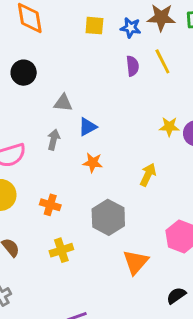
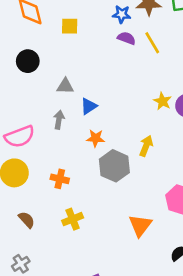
yellow square: (94, 26) -> (70, 26), moved
purple semicircle: (133, 66) -> (126, 38), moved, turned -60
yellow star: (169, 127) -> (162, 101), turned 30
gray hexagon: (108, 217) -> (114, 166), moved

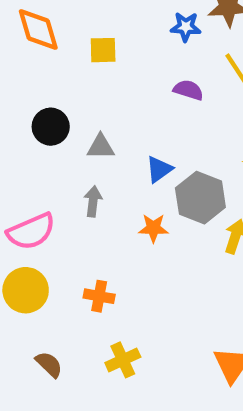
purple semicircle: (126, 38) -> (188, 90), moved
black circle: (28, 61) -> (51, 127), moved
blue triangle: (89, 106) -> (159, 169), moved
gray hexagon: (114, 166) -> (200, 198), moved

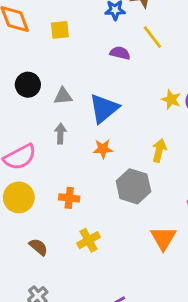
blue triangle: (159, 169) -> (104, 108), size x1.6
gray hexagon: (200, 198) -> (133, 186), moved

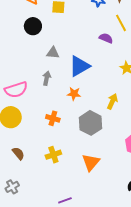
purple semicircle: (120, 53) -> (106, 38), moved
black circle: (28, 85) -> (33, 26), moved
orange cross: (69, 198) -> (53, 118), moved
orange triangle: (163, 238) -> (91, 162), moved

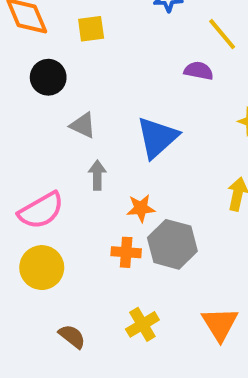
gray triangle: (53, 53) -> (83, 125), moved, turned 32
orange star: (74, 94) -> (141, 208), moved
gray hexagon: (91, 123) -> (172, 244), moved

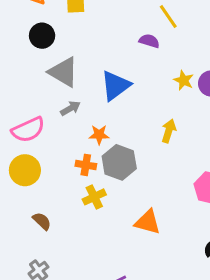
gray triangle: (83, 125) -> (63, 72), size x1.6
gray arrow: (97, 175) -> (70, 108), turned 54
yellow cross: (142, 324) -> (94, 197), moved
orange triangle: (220, 324) -> (148, 222), turned -48

